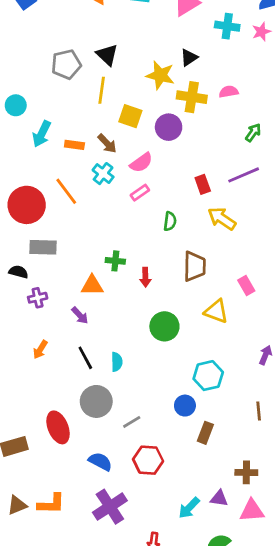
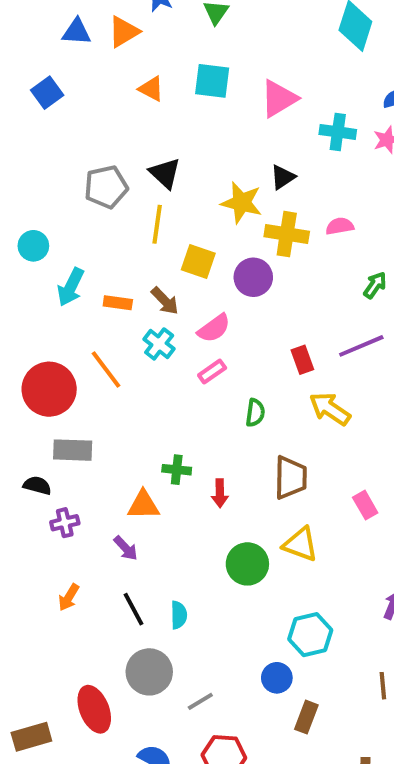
yellow triangle: (216, 311) -> (300, 544), moved

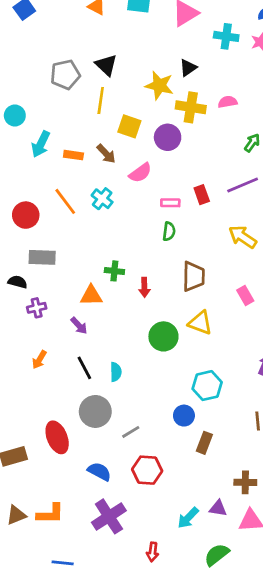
cyan cross: (159, 344) -> (102, 199), moved
pink rectangle: (212, 371) -> (170, 203), moved, turned 36
red circle: (49, 389) -> (26, 215), size x0.7
yellow arrow: (330, 409) -> (243, 237), moved

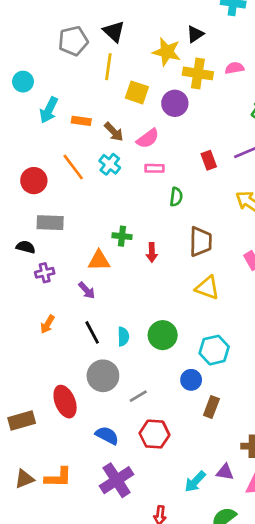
brown arrow: (106, 154) -> (114, 132), moved
pink rectangle: (170, 203) -> (154, 168), moved
green circle: (163, 336) -> (163, 335), moved

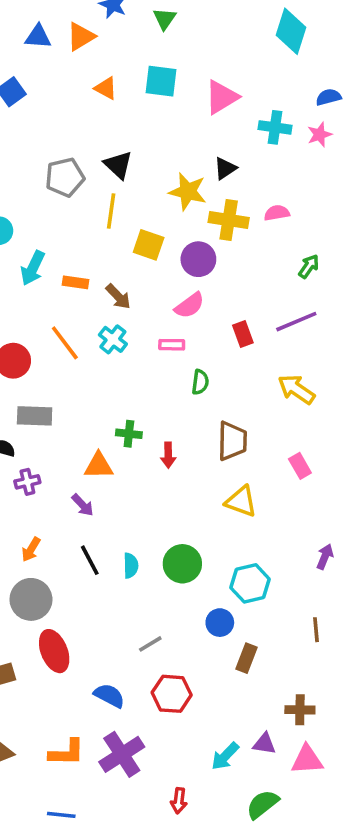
pink semicircle: (148, 139) -> (189, 306), moved
gray circle: (103, 376) -> (31, 599), moved
orange L-shape: (58, 477) -> (67, 753), moved

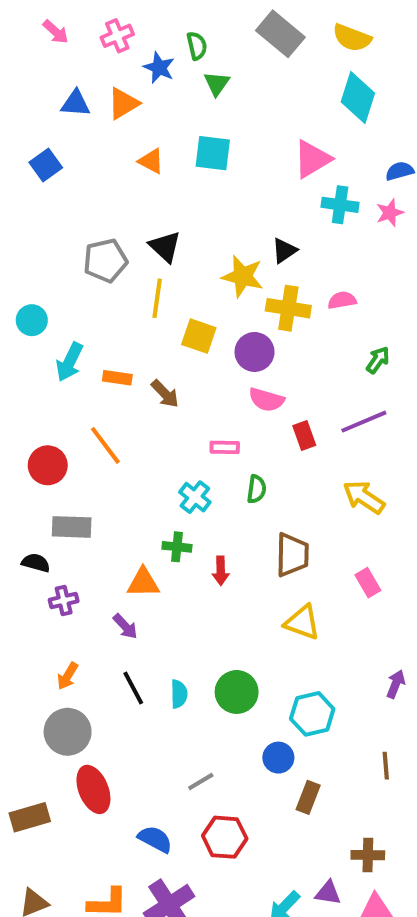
pink triangle: (222, 97) -> (312, 159), moved
pink semicircle: (189, 306) -> (266, 400), moved, turned 52
cyan cross: (113, 339) -> (195, 497), moved

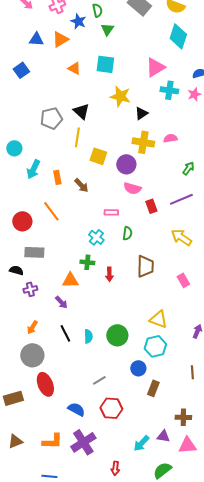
yellow star: (243, 276) -> (120, 96), moved
orange rectangle: (117, 378) -> (57, 177), turned 72
yellow triangle: (302, 622) -> (158, 319), moved

